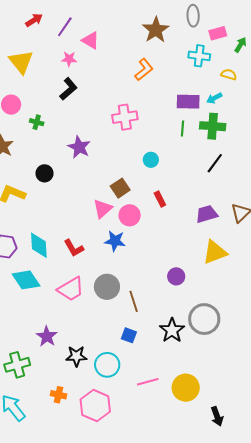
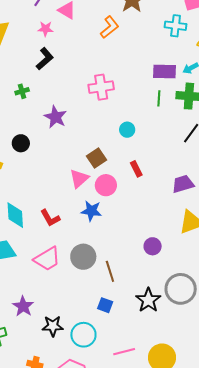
orange L-shape: (144, 70) -> (109, 27), moved
green cross: (37, 122) -> (22, 91), moved, turned -32

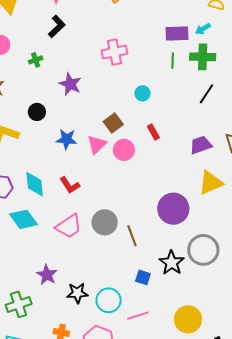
blue star: (91, 211) -> (67, 139), moved
purple circle: (153, 246) -> (173, 209), size x1.8
blue square: (105, 305) -> (143, 277), moved
pink line: (124, 352) -> (138, 316), moved

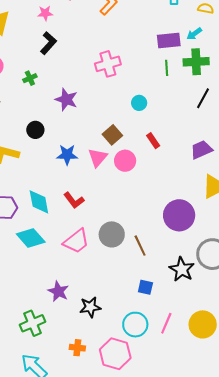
blue square: (143, 277) -> (145, 287), moved
cyan circle: (109, 300) -> (135, 325), moved
pink line: (138, 316) -> (166, 323), moved, turned -45

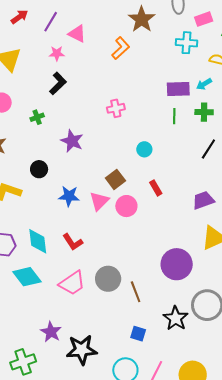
green cross: (196, 62) -> (204, 112), size x0.7
pink cross: (108, 64) -> (116, 108), size x0.7
black star: (90, 307) -> (82, 350), size x1.4

